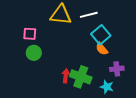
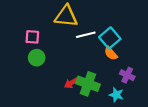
white line: (89, 15) -> (86, 35), moved
purple cross: (117, 69) -> (127, 75), turned 32
red arrow: (66, 76) -> (72, 83), turned -128

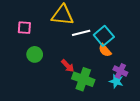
pink square: (32, 37) -> (24, 28), moved
red arrow: (72, 83) -> (68, 66), moved, turned -104
cyan star: (116, 95) -> (116, 81), moved

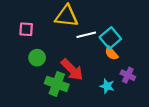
red arrow: (68, 66) -> (72, 70), size x1.6
green cross: (83, 79) -> (57, 84), moved
cyan star: (116, 81) -> (107, 86), moved

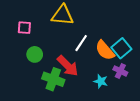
white line: (86, 35) -> (81, 43), moved, turned -42
cyan square: (110, 38) -> (121, 48), moved
orange semicircle: (111, 53) -> (105, 50), size x1.5

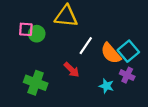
green circle: (35, 54) -> (37, 34), moved
red arrow: (68, 66) -> (72, 70), size x0.7
green cross: (53, 79) -> (36, 83), moved

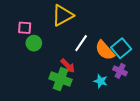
yellow triangle: (66, 16) -> (63, 15), turned -35
green circle: (37, 34) -> (34, 43), moved
green cross: (36, 83) -> (61, 79), moved

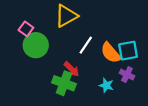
pink square: (25, 28) -> (26, 29), turned 32
green circle: (34, 43) -> (36, 45), size x1.5
cyan square: (121, 48) -> (128, 51), turned 30

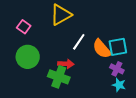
green circle: (36, 45) -> (28, 57), moved
red arrow: (72, 69) -> (66, 64), turned -42
cyan star: (106, 85) -> (119, 85), moved

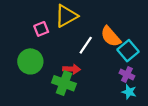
pink square: (24, 27) -> (41, 29), moved, turned 32
cyan square: (118, 47) -> (128, 51), turned -30
orange semicircle: (102, 49) -> (111, 37), moved

